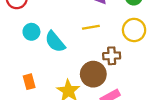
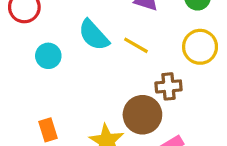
yellow line: (91, 27) -> (136, 45), turned 42
cyan semicircle: (55, 42) -> (94, 35), moved

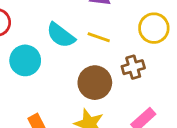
cyan circle: (48, 56) -> (25, 60), size x1.4
brown circle: (142, 115) -> (95, 83), moved

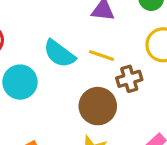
brown cross: (133, 67) -> (129, 79), moved

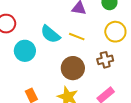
brown cross: (129, 79) -> (105, 60), moved

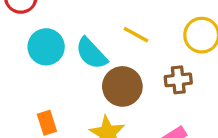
cyan semicircle: (50, 34) -> (91, 53), moved

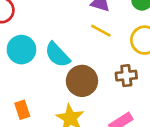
yellow line: (136, 35) -> (101, 31), moved

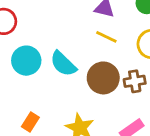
brown circle: (82, 81) -> (103, 78), moved
orange rectangle: (22, 110) -> (30, 122), turned 54

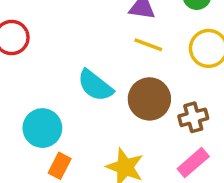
cyan circle: (26, 61) -> (42, 128), moved
brown cross: (135, 81) -> (193, 117), moved

